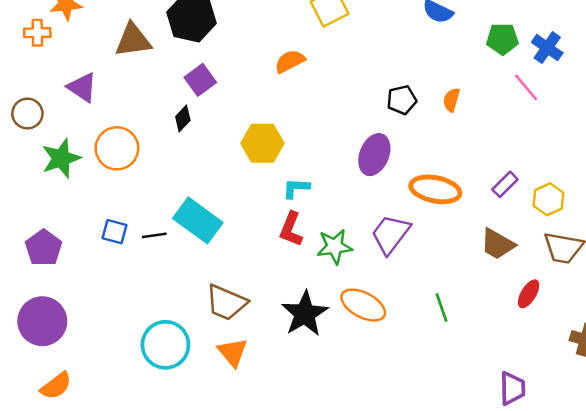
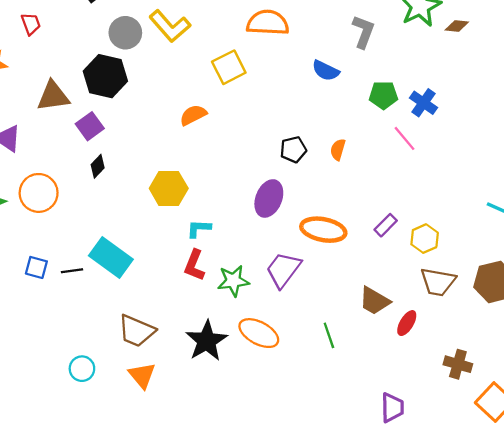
purple square: (200, 80) -> (90, 126), moved
brown trapezoid: (497, 244) -> (375, 301), moved
cyan circle: (165, 345) -> (82, 369), size x0.6

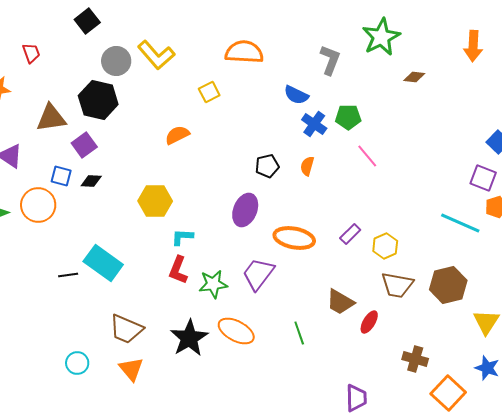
brown diamond: (457, 26) -> (414, 77), moved
yellow square: (229, 67) -> (209, 92), size x0.7
blue cross: (423, 103) -> (314, 124), moved
black diamond: (98, 166) -> (91, 181), turned 50
blue square: (36, 267) -> (61, 176), moved

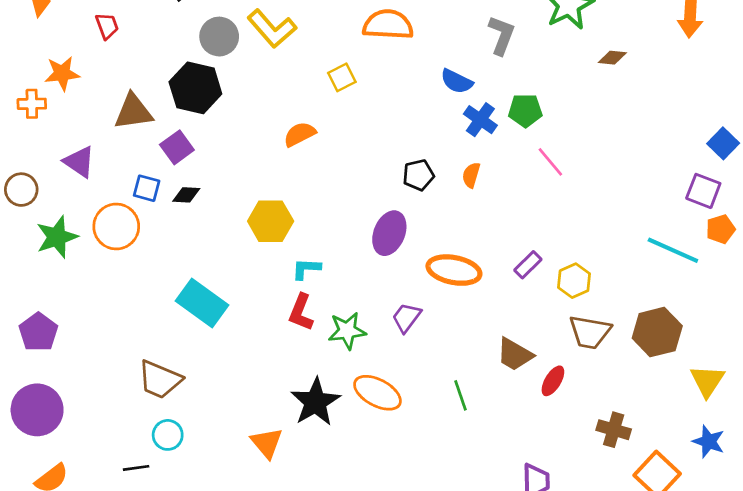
purple trapezoid: (258, 274) -> (406, 318), size x0.7
black line: (68, 275) -> (136, 468), moved
brown trapezoid: (126, 329) -> (160, 380), moved
orange triangle: (131, 369) -> (267, 443), moved

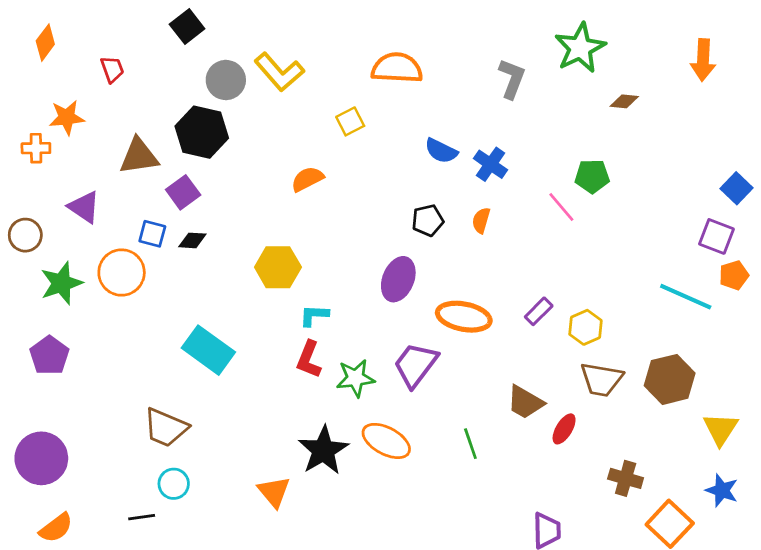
blue semicircle: (457, 81) -> (441, 151), moved
green pentagon: (525, 110) -> (592, 176), moved
purple trapezoid: (406, 318) -> (416, 365), size x1.5
purple pentagon: (38, 332) -> (49, 355), moved

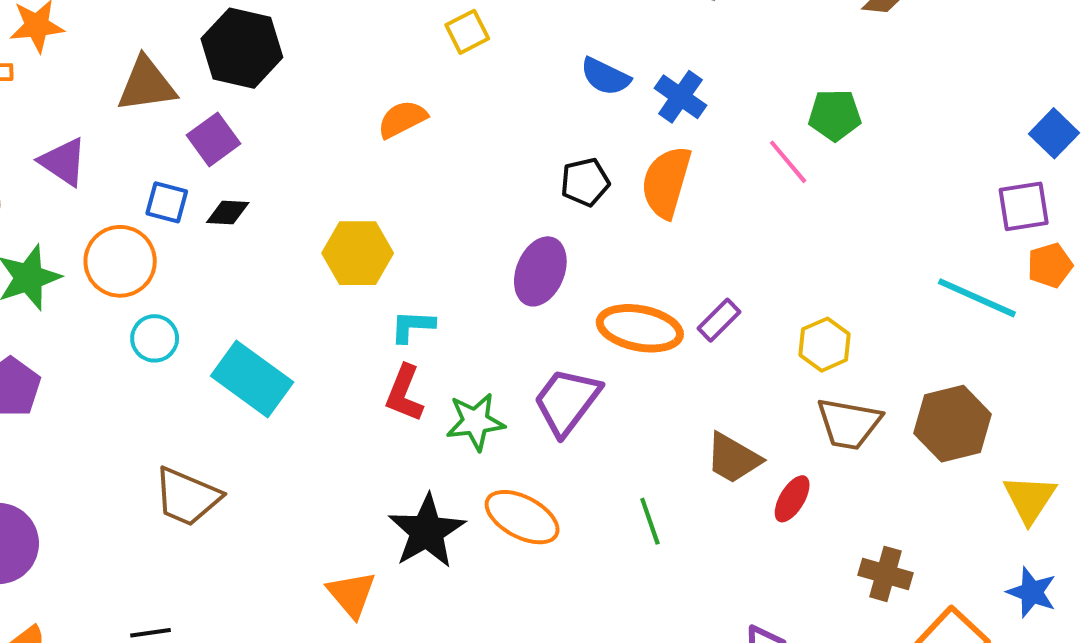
orange semicircle: (481, 220) -> (666, 182), size x1.8
purple square: (716, 236) -> (1024, 206), turned -30
purple rectangle: (539, 311) -> (719, 320), moved
cyan circle: (174, 484) -> (155, 338), moved

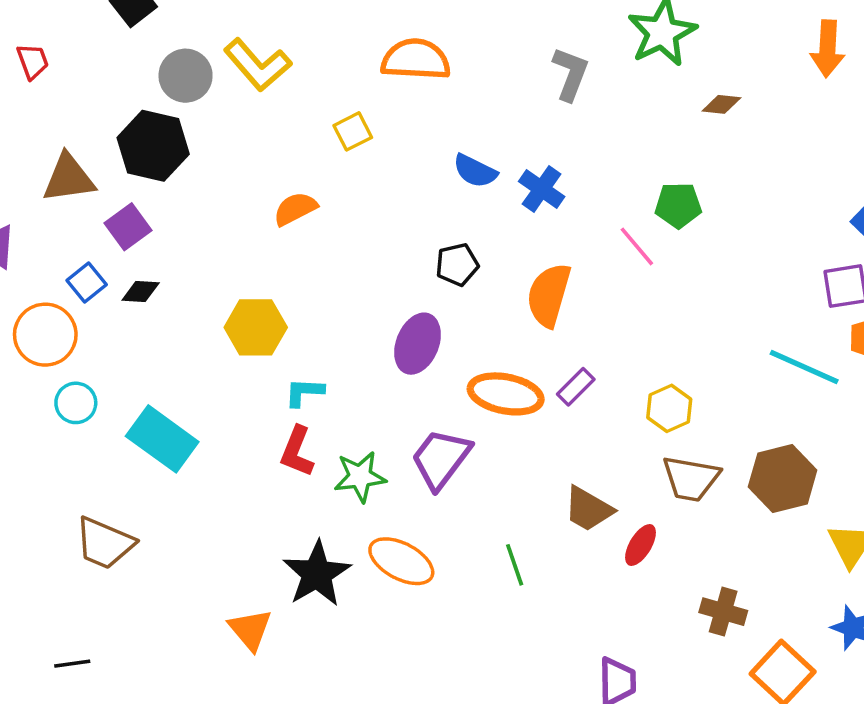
orange semicircle: (666, 182) -> (549, 295), moved
blue square: (167, 202) -> (87, 282), turned 36

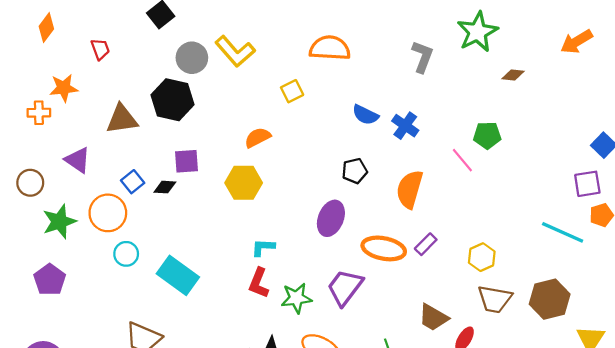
orange arrow: (828, 49) -> (577, 42), turned 56
purple square: (128, 227) -> (186, 161), moved, turned 32
yellow hexagon: (256, 327) -> (244, 183), moved

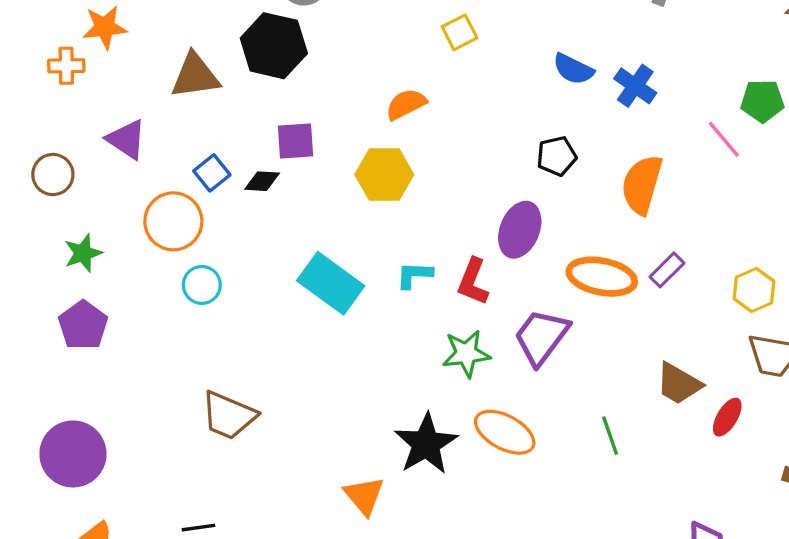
green star: (59, 222) -> (83, 253), moved, size x0.7
cyan rectangle: (178, 275) -> (331, 283), moved
red L-shape: (259, 283) -> (473, 282), moved

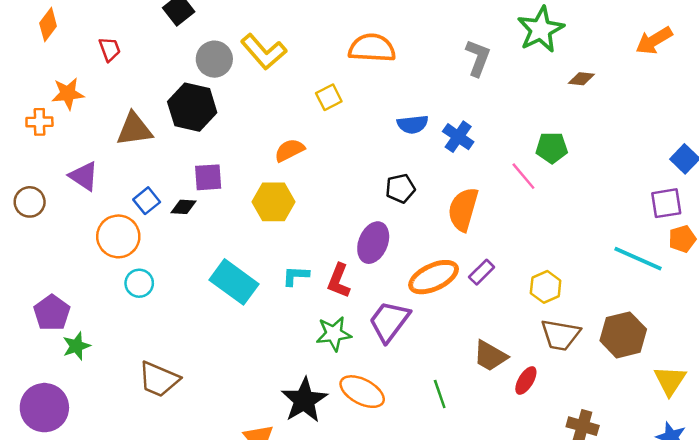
blue semicircle: (573, 69) -> (413, 124), turned -32
green star: (83, 253) -> (76, 346), moved
orange ellipse: (602, 277) -> (434, 277), turned -36

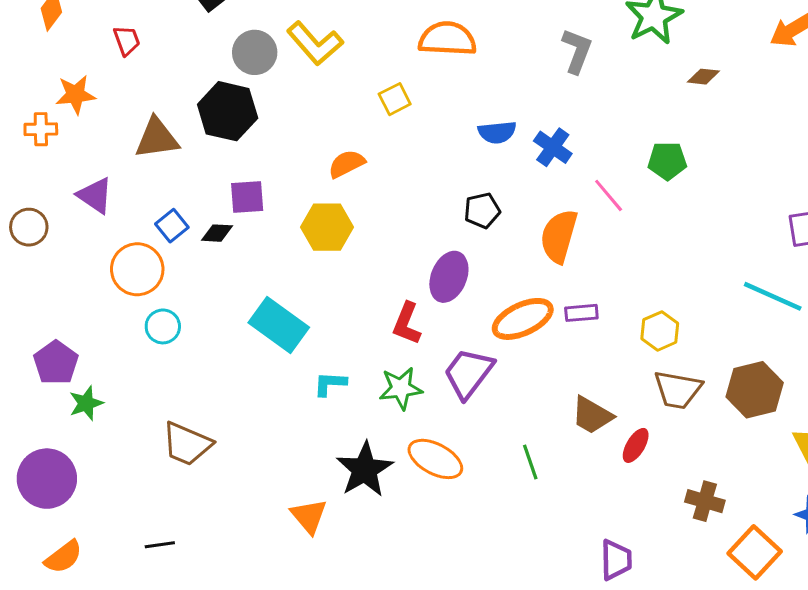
pink line: (523, 176) -> (609, 195), moved
purple rectangle: (482, 272) -> (581, 313), turned 40
cyan L-shape: (296, 276) -> (330, 384), moved

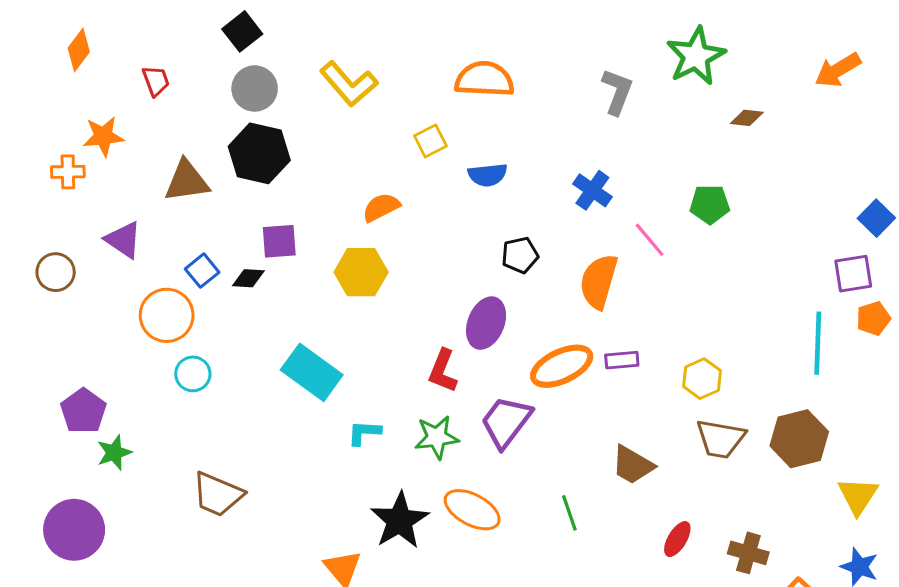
gray circle: (255, 52) -> (255, 89), moved
blue semicircle: (497, 132) -> (488, 175), moved
cyan line: (773, 296) -> (818, 343), turned 68
red ellipse: (636, 445) -> (677, 539), moved

